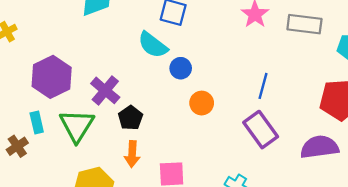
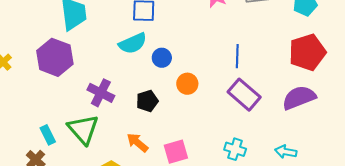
cyan semicircle: (153, 45) -> (133, 43), turned -48
purple hexagon: (52, 77) -> (55, 57), moved
black pentagon: (130, 118) -> (147, 101), moved, turned 30
orange arrow: (132, 154) -> (137, 143), turned 140

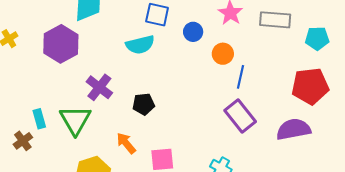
blue circle: (162, 58) -> (193, 32), moved
orange circle: (187, 84) -> (223, 54), moved

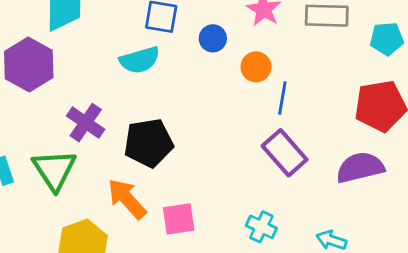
black pentagon: (144, 104) -> (149, 143), size x1.6
orange arrow: (126, 143) -> (127, 199), size x1.4

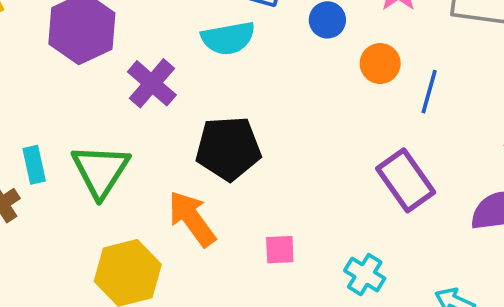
blue line: (282, 98) -> (429, 92), moved
purple cross: (86, 123) -> (152, 83), moved
pink square: (179, 219) -> (280, 250), moved, size x0.7

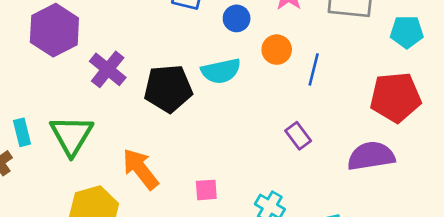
cyan semicircle: (228, 38) -> (221, 71), moved
black pentagon: (228, 148) -> (168, 88), moved
purple rectangle: (406, 180) -> (298, 136), size x0.6

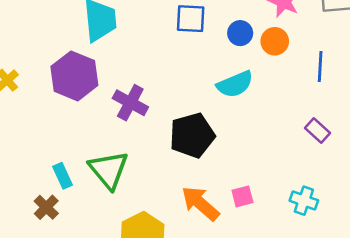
orange circle: (277, 50) -> (275, 41), moved
black pentagon: (168, 88) -> (192, 135), moved
orange arrow: (140, 169) -> (200, 203), moved

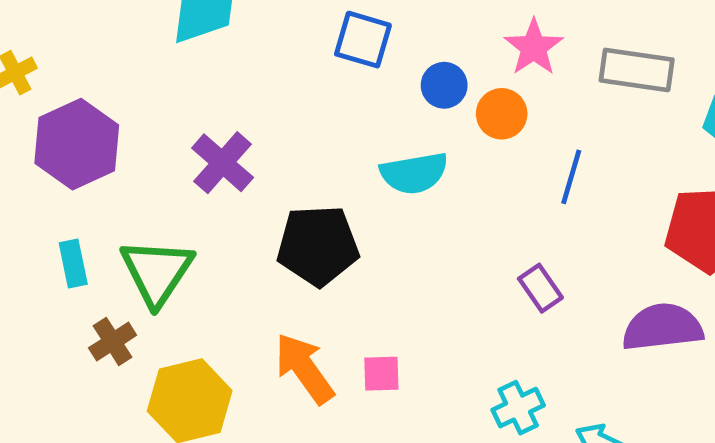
purple hexagon: (74, 76) -> (77, 144), moved
cyan cross: (304, 201) -> (518, 408), moved, turned 32
brown cross: (46, 207) -> (113, 342), moved

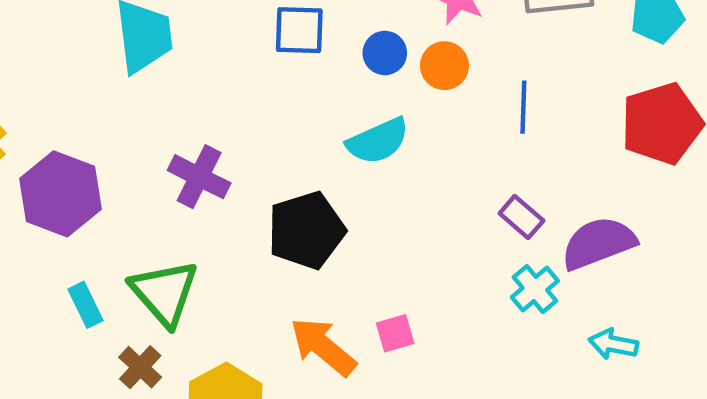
purple semicircle: (662, 327) -> (598, 243), moved
cyan cross: (518, 408) -> (535, 289), moved

